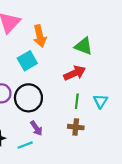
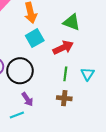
cyan square: (27, 61) -> (35, 38), moved

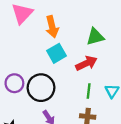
green triangle: (72, 22) -> (95, 37), turned -36

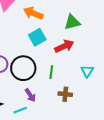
orange arrow: (52, 27) -> (33, 13), turned 126
green line: (89, 91) -> (51, 72), moved

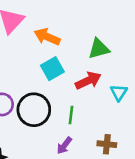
cyan triangle: (87, 71) -> (119, 92), moved
brown cross: (65, 94) -> (107, 144), moved
purple arrow: (30, 95) -> (64, 146), moved, turned 72

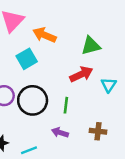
cyan square: (52, 69) -> (27, 59), moved
purple arrow: (64, 146) -> (60, 132), turned 70

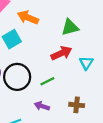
green line: (66, 105) -> (47, 81), turned 56

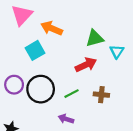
cyan triangle: (86, 63) -> (117, 52), moved
brown cross: (77, 105) -> (101, 95), moved

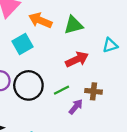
green triangle: (95, 38) -> (73, 25), moved
cyan triangle: (117, 52) -> (110, 45), turned 40
purple arrow: (66, 119) -> (76, 107), moved, turned 112

